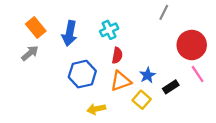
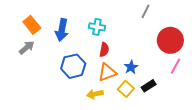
cyan cross: (109, 30) -> (97, 27), turned 35
pink line: (198, 74) -> (176, 66), turned 63
black rectangle: (171, 87) -> (149, 86), moved
yellow arrow: (96, 109) -> (95, 94), moved

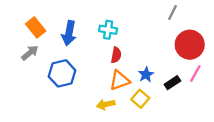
gray line: (146, 11) -> (172, 12), moved
blue hexagon: (73, 66) -> (62, 73), moved
black rectangle: (149, 86) -> (172, 83), moved

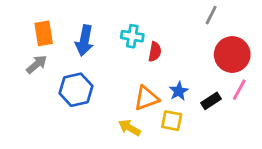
orange rectangle: (36, 27) -> (44, 33), turned 30
red semicircle: (116, 55) -> (155, 52), moved
yellow square: (140, 99) -> (172, 121), turned -30
yellow arrow: (106, 104) -> (129, 128), turned 42

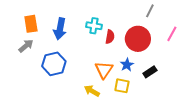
red circle: (232, 55) -> (138, 39), moved
pink line: (239, 90) -> (172, 34), moved
orange triangle: (146, 98) -> (104, 70), turned -36

